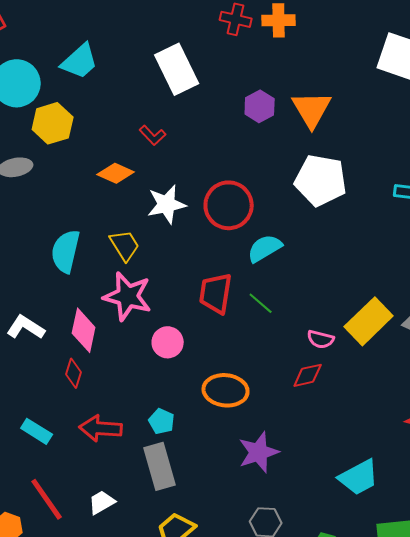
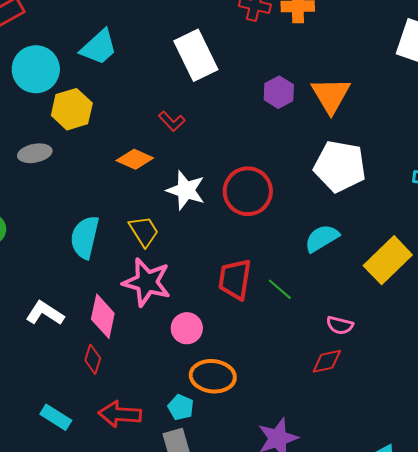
white star: (167, 204) -> (186, 190), turned 30
cyan semicircle: (265, 248) -> (322, 238), moved
yellow rectangle: (369, 321) -> (388, 260), moved
orange ellipse: (226, 390) -> (213, 376), moved

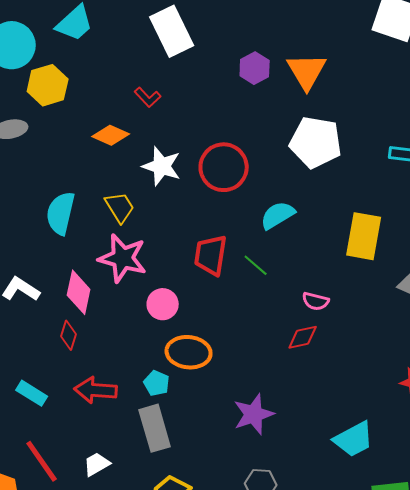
cyan semicircle: (322, 238) -> (278, 215), moved
yellow rectangle: (388, 260) -> (364, 236), turned -36

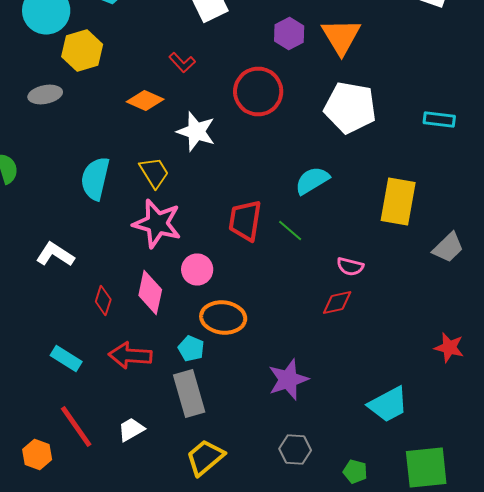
red circle: (224, 167) -> (258, 92), moved
pink diamond: (79, 292) -> (150, 292), moved

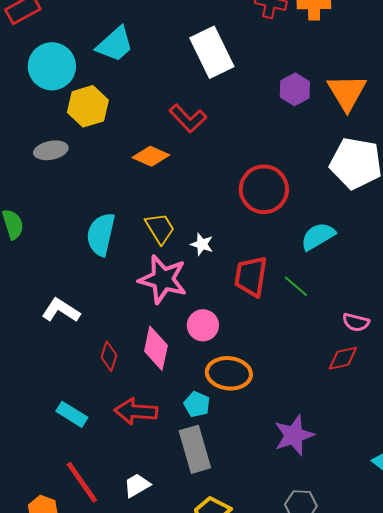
red L-shape: (182, 62) -> (188, 118), size x1.4
red circle: (258, 92) -> (264, 189), moved
white star: (196, 132) -> (202, 244), moved, size x0.6

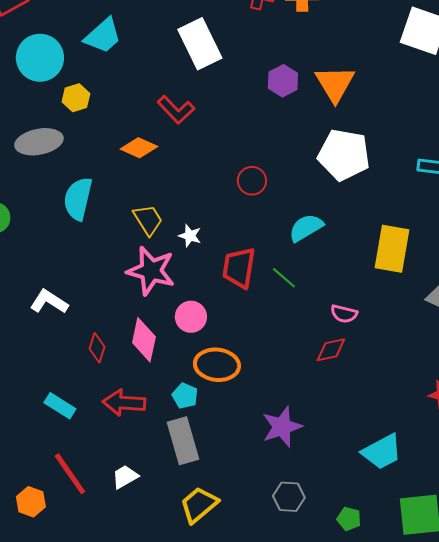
yellow hexagon: (88, 106) -> (76, 98), size x0.7
gray ellipse: (51, 150) -> (39, 142), size x1.4
red circle: (264, 189) -> (252, 181), size x0.6
cyan semicircle: (101, 234) -> (78, 199), moved

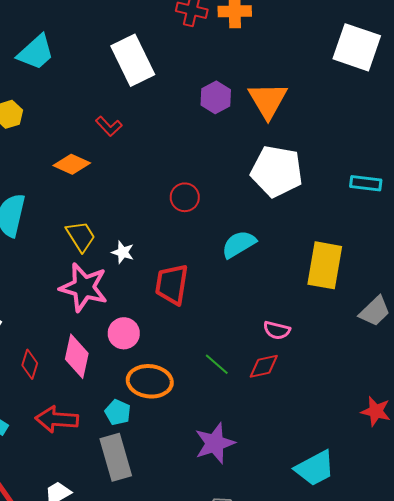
red L-shape: (176, 110) -> (109, 126), size x0.7
green line: (284, 278) -> (217, 364), moved

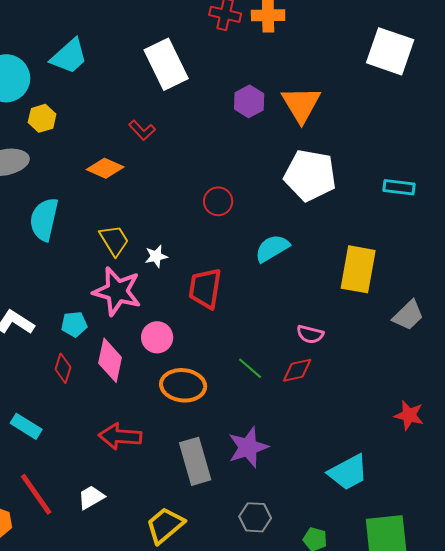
white star: (123, 252) -> (156, 256), turned -30
cyan pentagon: (118, 412) -> (74, 324), moved, turned -30
red arrow: (57, 419) -> (120, 436), moved
gray rectangle: (116, 457) -> (195, 461), moved

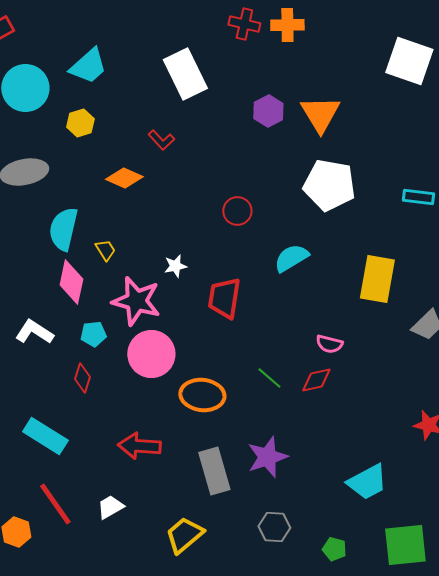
yellow hexagon: (42, 118) -> (80, 123), moved
yellow trapezoid: (114, 240) -> (105, 250), moved, size x0.7
pink circle: (157, 337) -> (151, 354), moved, size x1.5
pink diamond: (110, 360) -> (71, 282), moved
cyan rectangle: (26, 426) -> (45, 436), size x1.4

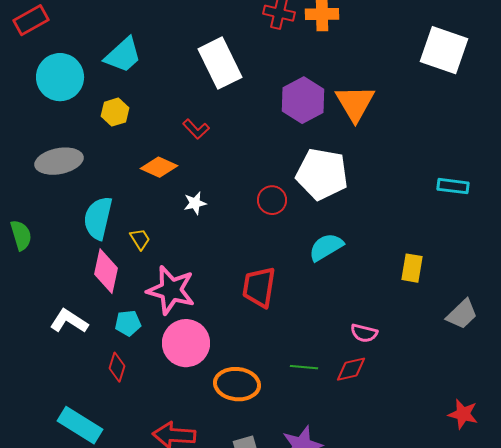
purple hexagon: (268, 111) -> (303, 100), size x1.4
white pentagon: (329, 185) -> (322, 174), moved
white star: (175, 266) -> (195, 203), moved
yellow rectangle: (377, 279) -> (412, 268), size x0.6
green line: (269, 378) -> (304, 367), turned -36

